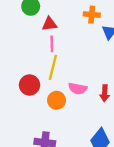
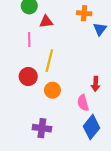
pink line: (52, 44) -> (29, 40), moved
pink semicircle: (78, 89) -> (83, 103), moved, turned 63

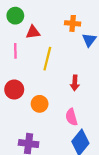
yellow line: (49, 61) -> (47, 59), moved
red arrow: (96, 84) -> (75, 83), moved

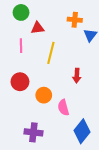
pink semicircle: (72, 117) -> (63, 108), moved

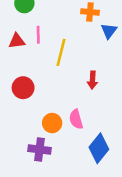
red triangle: (38, 28) -> (17, 41), moved
pink line: (21, 46) -> (38, 35), moved
orange circle: (44, 95) -> (52, 123), moved

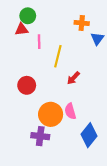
red triangle: (17, 41) -> (22, 29), moved
red arrow: (92, 80) -> (73, 78), moved, turned 40
orange circle: (52, 123) -> (51, 114), size x1.5

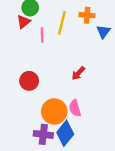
red triangle: (22, 29) -> (24, 22), turned -32
yellow line: (58, 56) -> (62, 23), moved
blue diamond: (89, 135) -> (65, 133), moved

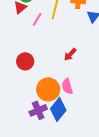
pink line: (42, 35) -> (37, 19), turned 32
purple cross: (43, 134) -> (38, 110), turned -30

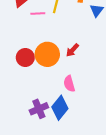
pink line: (37, 19) -> (38, 13), turned 56
orange circle: (48, 89) -> (47, 54), moved

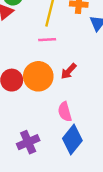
pink line: (38, 13) -> (47, 40), moved
blue diamond: (60, 108) -> (72, 140), moved

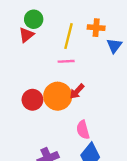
red arrow: (69, 71) -> (77, 91), moved

